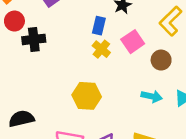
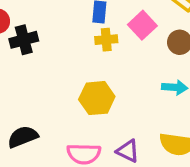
yellow cross: (101, 49) -> (106, 40), turned -36

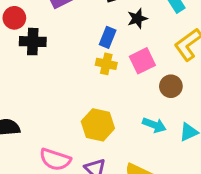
yellow hexagon: (97, 98) -> (98, 125), moved

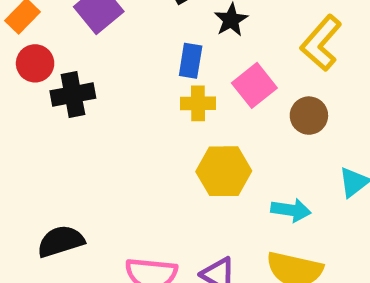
yellow hexagon: (98, 125) -> (224, 171), moved
cyan arrow: (154, 125) -> (291, 210), moved

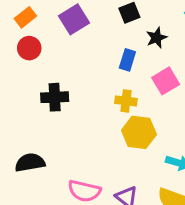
black cross: (73, 95) -> (55, 97), moved
yellow cross: (198, 103) -> (126, 101), moved

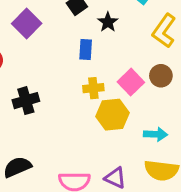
pink square: (166, 81) -> (131, 82), moved

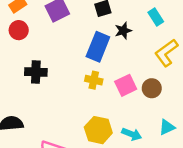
blue rectangle: (86, 49) -> (98, 47), size x1.6
yellow hexagon: (112, 115) -> (98, 130), moved

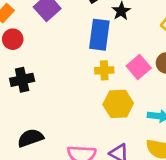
black cross: (36, 72) -> (22, 80), moved
yellow hexagon: (98, 130) -> (118, 104), moved

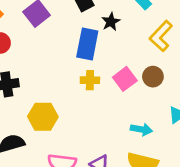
yellow hexagon: (118, 104) -> (43, 117), moved

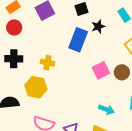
yellow cross: (90, 80) -> (48, 63), moved

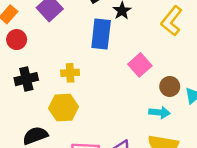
brown circle: (122, 72) -> (170, 86), moved

